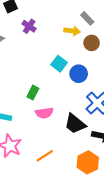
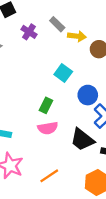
gray rectangle: (87, 18) -> (57, 24), moved
blue circle: (79, 74) -> (88, 95), moved
green rectangle: (33, 93) -> (46, 105), moved

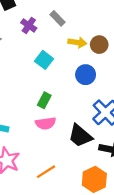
yellow arrow: (77, 36) -> (77, 42), moved
cyan square: (63, 73) -> (44, 60), moved
blue circle: (88, 95) -> (86, 75), moved

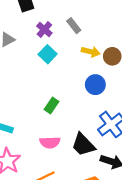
cyan square: (44, 60) -> (48, 54), moved
pink semicircle: (46, 123) -> (50, 142), moved

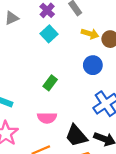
black trapezoid: (83, 145) -> (76, 136), moved

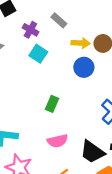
blue circle: (93, 65) -> (84, 67), moved

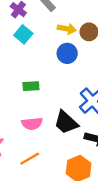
green rectangle: (52, 104) -> (31, 86), turned 56
black trapezoid: (92, 152) -> (66, 122), moved

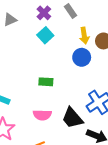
yellow arrow: (67, 29) -> (84, 36), turned 63

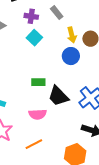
purple cross: (44, 13) -> (31, 16), turned -32
black trapezoid: (72, 118) -> (58, 96), moved

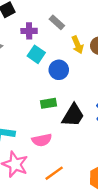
blue circle: (71, 56) -> (59, 70), moved
black trapezoid: (58, 96) -> (73, 115), turned -95
pink semicircle: (38, 114) -> (42, 140), moved

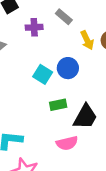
cyan square: (36, 54) -> (43, 74), moved
pink semicircle: (42, 140) -> (67, 143), moved

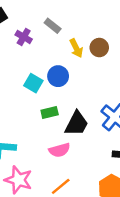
purple cross: (34, 27) -> (24, 37), turned 35

